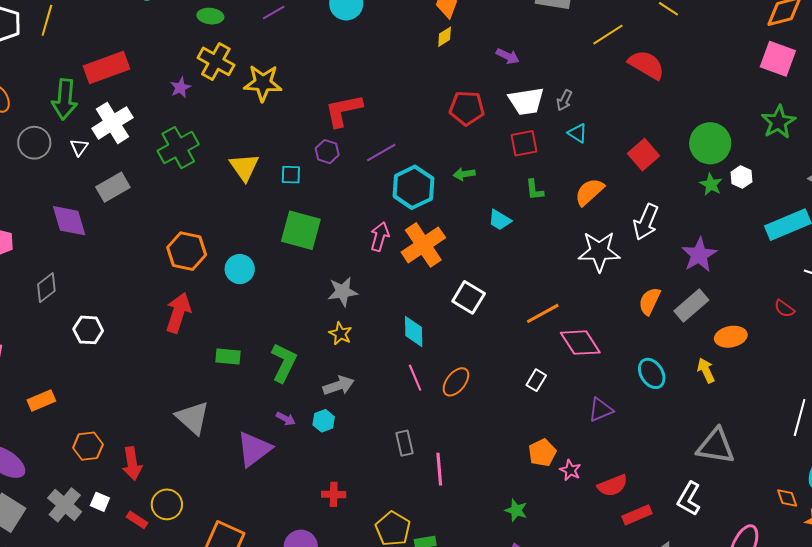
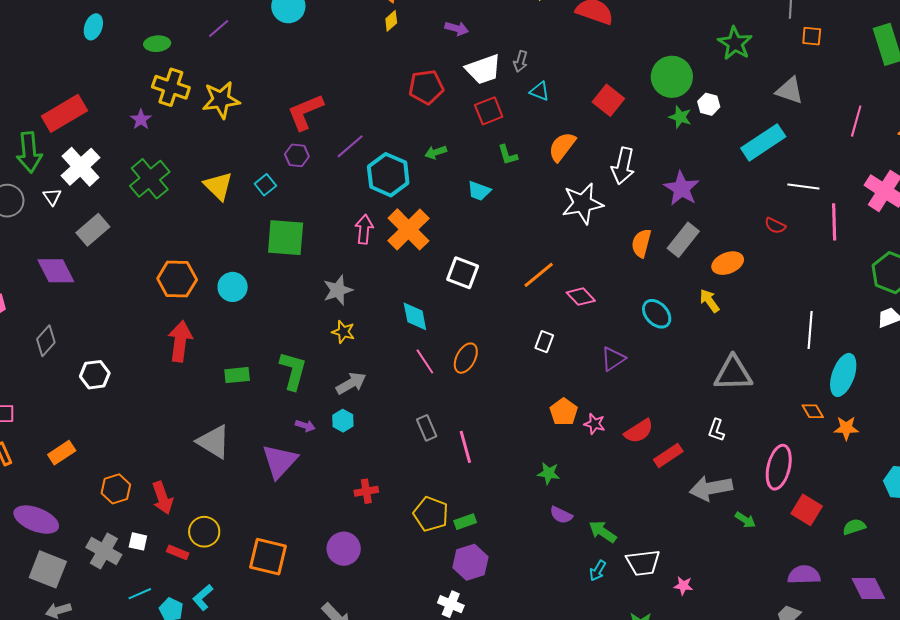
cyan square: (291, 175) -> (265, 185), turned -30
pink diamond: (580, 343) -> (581, 297), size x0.7
white L-shape: (689, 499) -> (716, 430), size x0.7

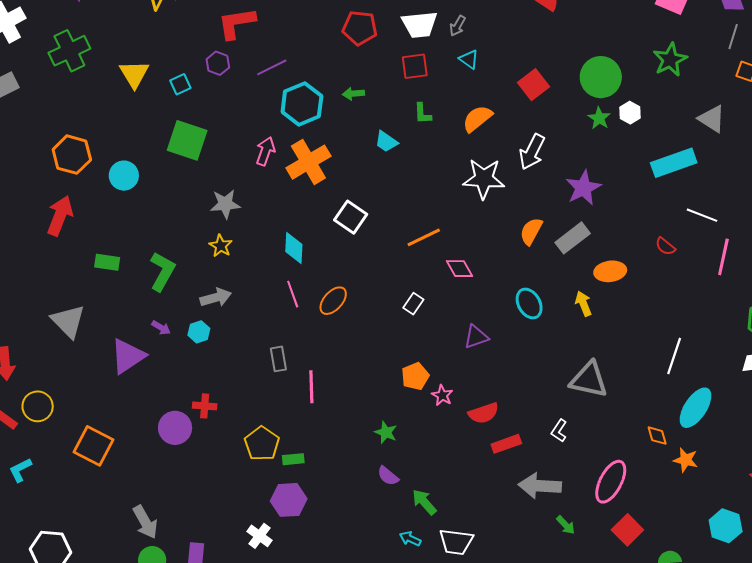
purple circle: (344, 549) -> (175, 428), moved
cyan arrow: (598, 571) -> (410, 539), turned 70

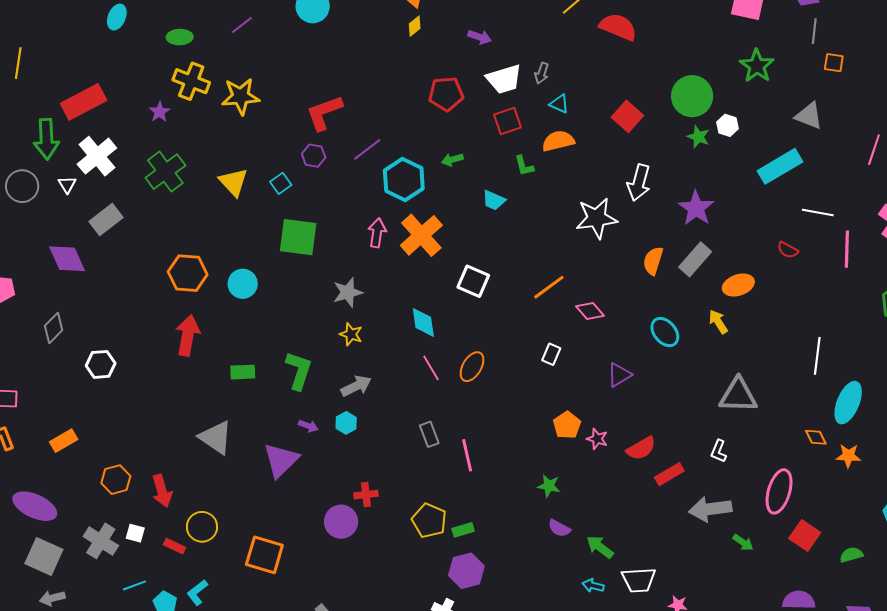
orange semicircle: (477, 119) -> (558, 141), moved, turned 36

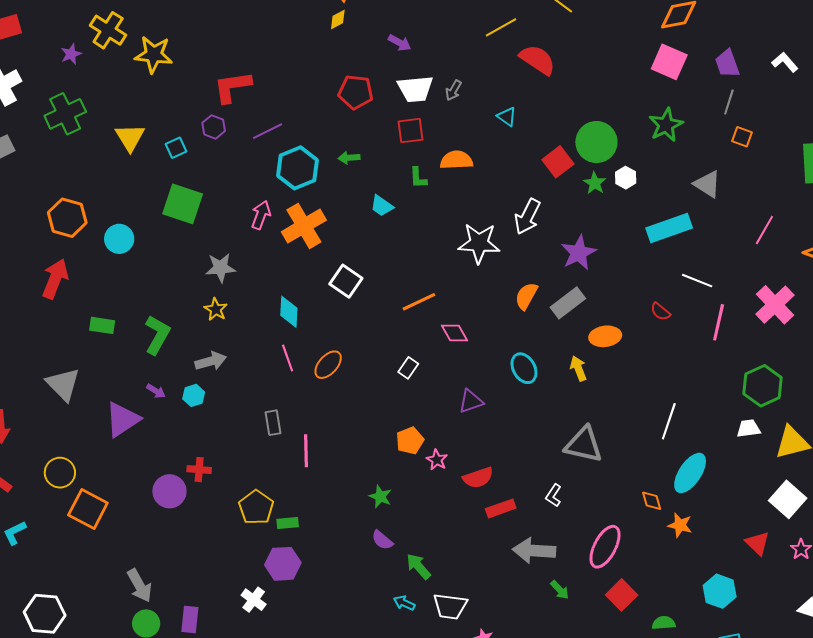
cyan triangle: (559, 104) -> (507, 117), moved
red square: (627, 116) -> (558, 162), moved
yellow circle: (202, 527) -> (60, 473), moved

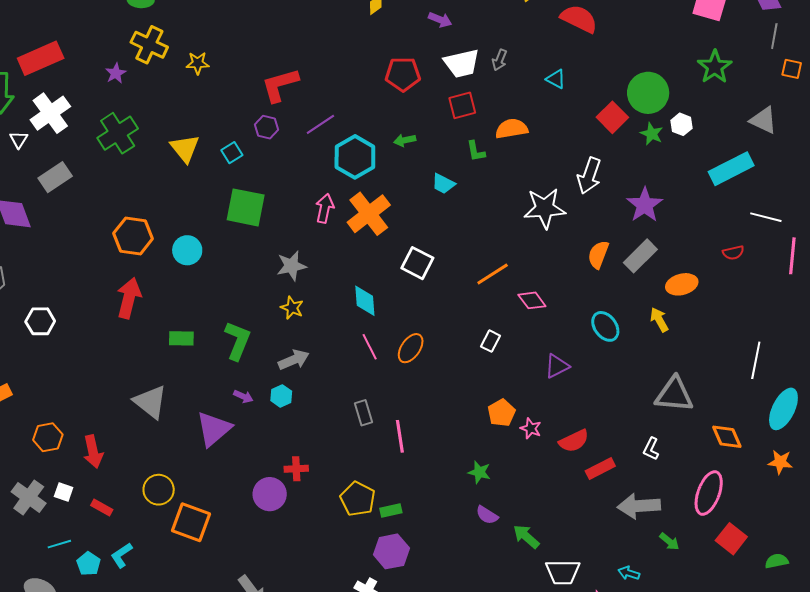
yellow star: (154, 55) -> (198, 63), size x0.6
red semicircle: (660, 312) -> (733, 253), turned -45
orange diamond: (652, 501) -> (727, 437), moved, size x1.4
cyan arrow: (404, 603) -> (629, 573), moved

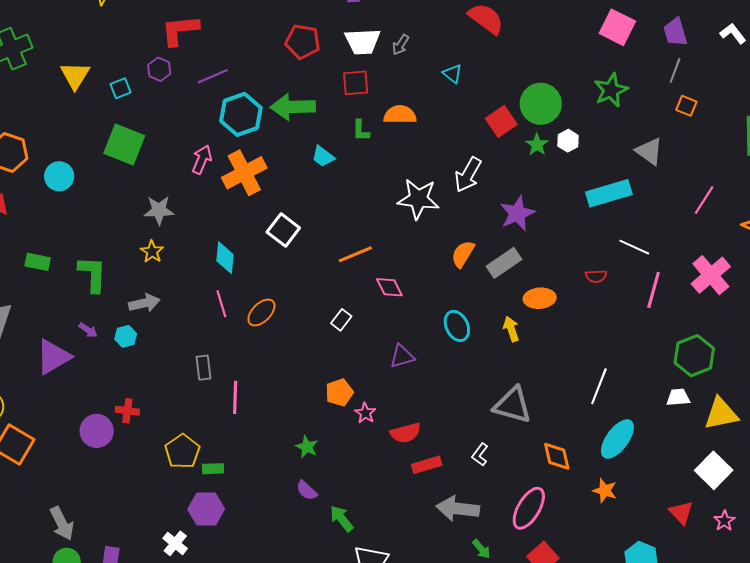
green arrow: (405, 140) -> (293, 107), size x2.0
green L-shape: (237, 341) -> (92, 274), turned -30

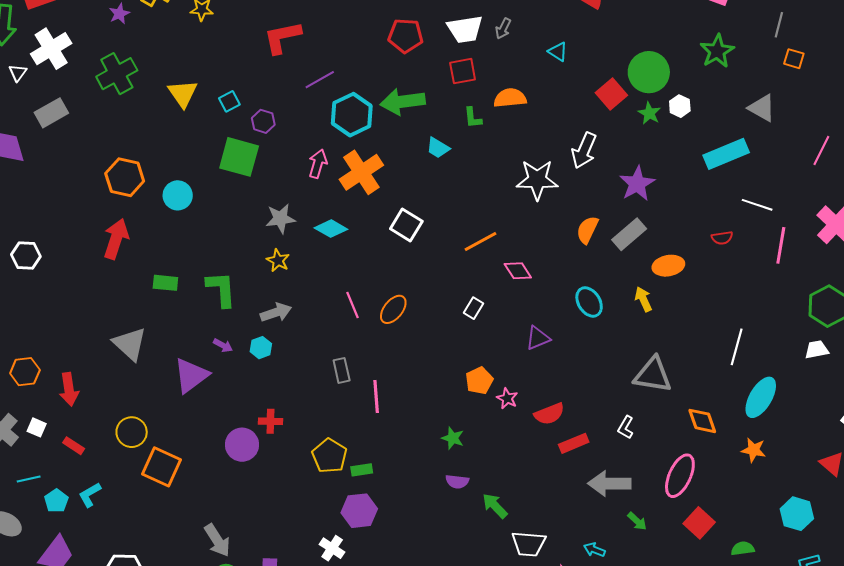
purple hexagon: (159, 69) -> (263, 121), moved
cyan diamond: (225, 258) -> (331, 229), moved, turned -60
purple semicircle: (307, 490) -> (457, 481), turned -30

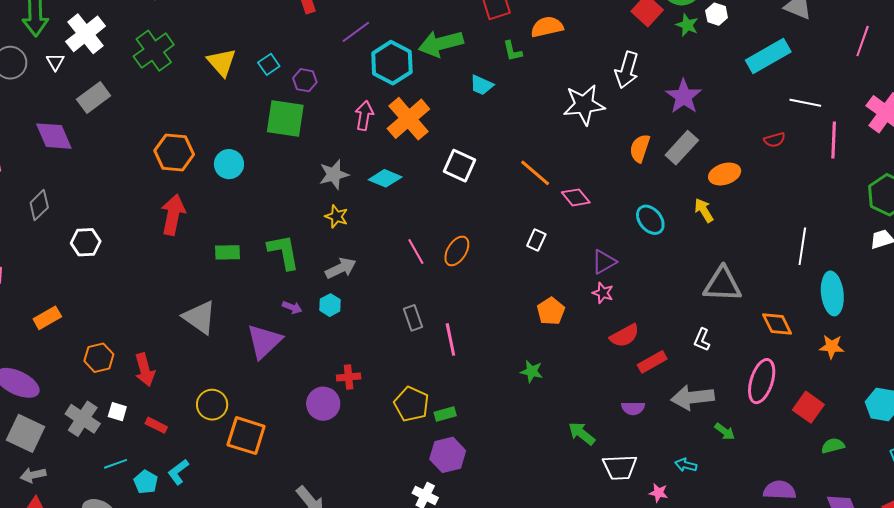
orange line: (480, 241) -> (535, 173), turned 76
cyan ellipse: (761, 397) -> (832, 293), turned -30
pink star: (507, 398) -> (603, 293), moved
purple semicircle: (457, 481) -> (633, 408), moved
red square: (699, 523) -> (808, 407), moved

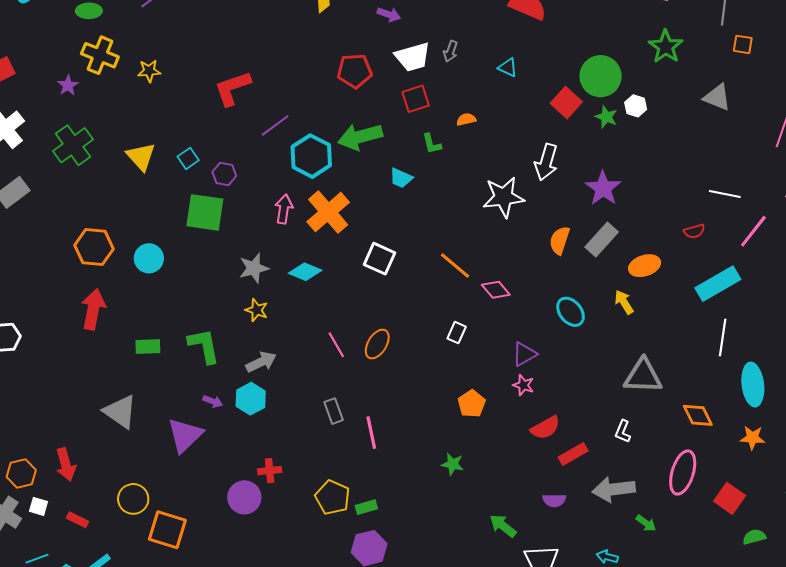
orange semicircle: (547, 27) -> (466, 119), size x0.6
cyan rectangle: (768, 56) -> (718, 284), moved
pink line: (834, 140) -> (753, 231), turned 36
cyan hexagon: (330, 305) -> (251, 399), size x1.4
orange hexagon: (99, 358) -> (21, 474), moved

